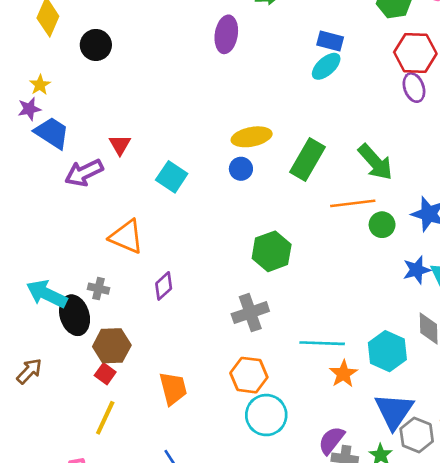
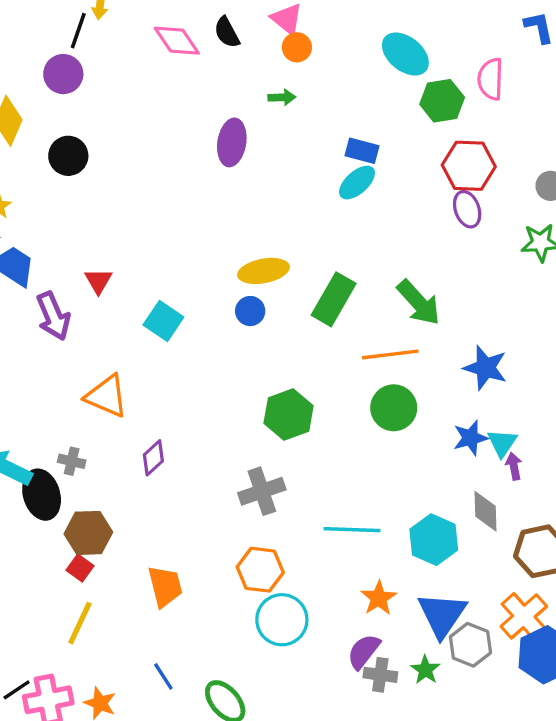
purple arrow: (84, 173) -> (53, 316), turned -87
green circle: (382, 225) -> (394, 408), moved, size x1.4
orange star: (343, 374) -> (379, 598), moved

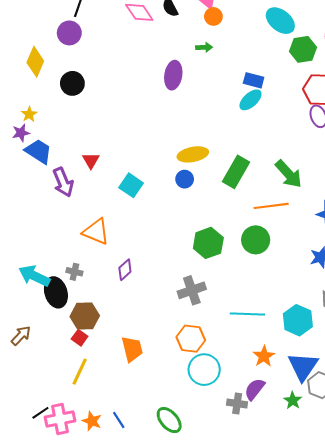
green circle: (394, 408) -> (256, 240), moved
gray cross: (380, 675) -> (237, 404), moved
blue line: (163, 676) -> (119, 420), moved

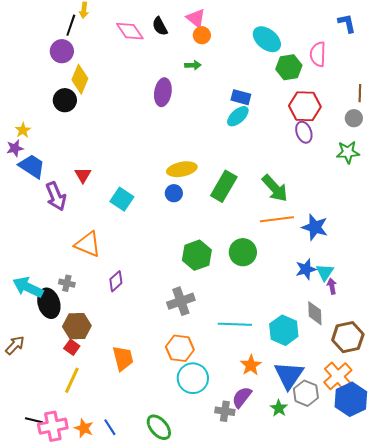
yellow diamond: (35, 62) -> (80, 79), moved
orange line: (271, 206) -> (277, 219), moved
black line: (40, 413) -> (34, 420), turned 48

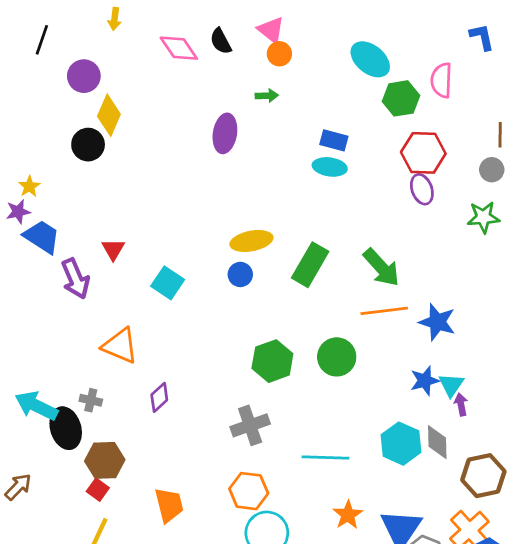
black line: (71, 25) -> (42, 40), moved
cyan ellipse: (238, 116) -> (330, 167), turned 50
cyan hexagon: (284, 330) -> (401, 444), moved

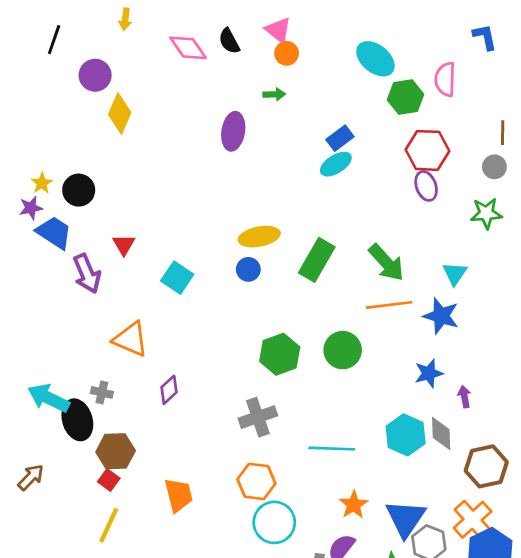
blue rectangle: (334, 140) -> (340, 138), turned -52
black circle: (88, 145) -> (79, 190), moved
cyan ellipse: (330, 167) -> (336, 164), turned -40
cyan triangle: (451, 385) -> (455, 274), moved

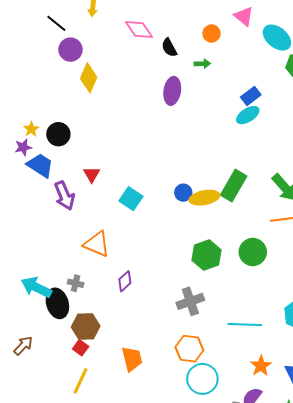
pink triangle: (278, 30) -> (244, 16), moved
black line: (54, 40) -> (56, 23), moved, turned -70
black semicircle: (229, 41) -> (169, 48), moved
yellow ellipse: (259, 237) -> (204, 198), moved

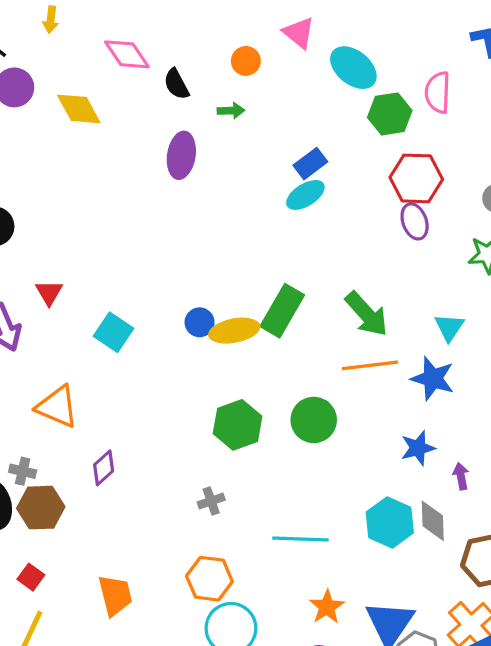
yellow diamond: (89, 78) -> (79, 109), moved, turned -52
gray cross: (190, 301) -> (211, 501), size x0.6
brown hexagon: (86, 327) -> (41, 508), moved

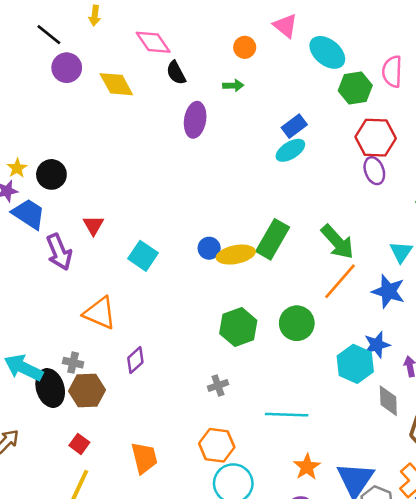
black semicircle: (176, 84) -> (176, 73), moved
orange line: (370, 365) -> (340, 281), turned -42
cyan hexagon: (390, 522) -> (355, 364), moved

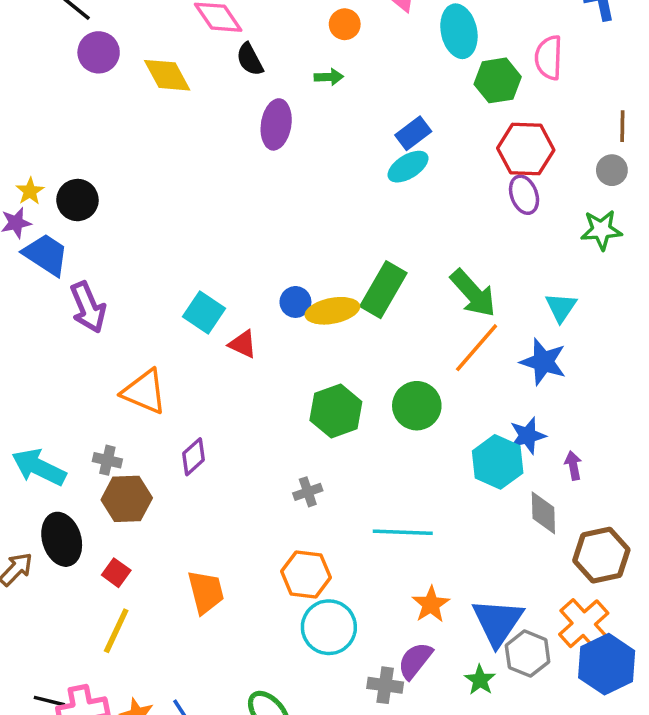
cyan ellipse: (327, 52) -> (459, 31), turned 39
red triangle: (93, 225) -> (243, 344), moved, turned -35
black ellipse: (50, 388) -> (62, 539), moved

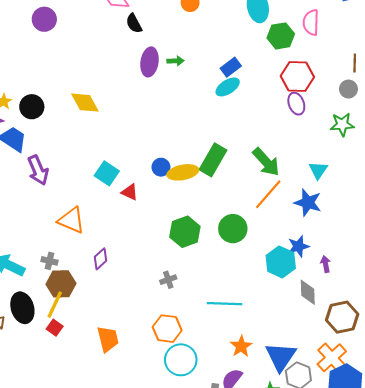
yellow diamond: (167, 75) -> (85, 103), moved
green arrow: (329, 77) -> (176, 61), moved
yellow line: (116, 631) -> (55, 305), moved

